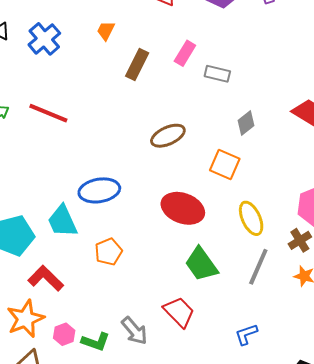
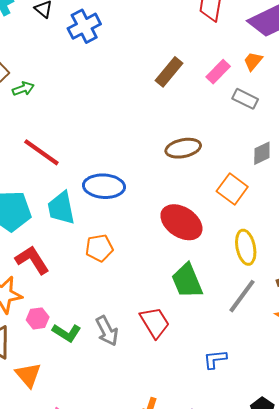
orange trapezoid: (106, 31) -> (253, 61), moved
red line: (48, 113) -> (41, 152), moved

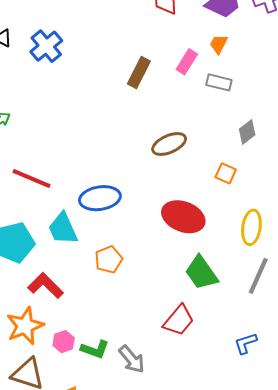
orange square: (232, 189) -> (226, 173), size x0.7
yellow ellipse: (246, 247) -> (251, 227), turned 32
red trapezoid: (155, 322) -> (179, 320), turned 84
gray arrow: (107, 331) -> (132, 359), moved

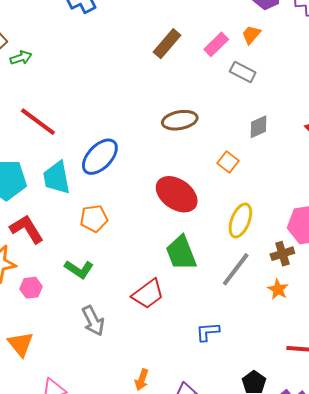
blue ellipse: (100, 198) -> (100, 157), turned -51
green L-shape: (95, 349) -> (79, 269), moved

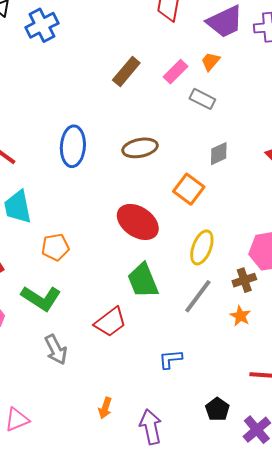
blue ellipse: (100, 157) -> (73, 146), moved, turned -39
orange square: (228, 162) -> (189, 189), size x1.4
green L-shape: (79, 269) -> (41, 298), size x1.4

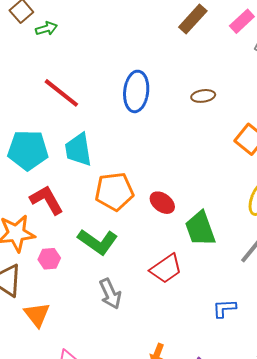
brown ellipse: (140, 148) -> (203, 96), size x0.7
red ellipse: (138, 222) -> (162, 203), moved, size x0.6
orange pentagon: (55, 247) -> (114, 191), size x1.4

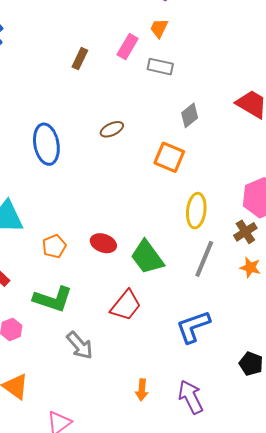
brown rectangle: (193, 19) -> (80, 59), size x0.7
orange pentagon: (114, 191) -> (54, 246), size x0.6
blue L-shape: (224, 308) -> (193, 327), size x1.5

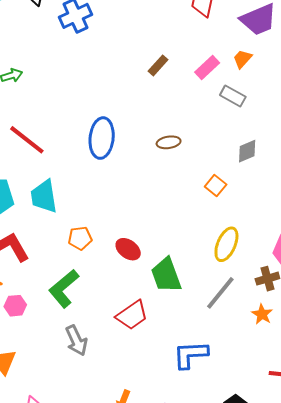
orange square: (169, 157) -> (216, 185), size x0.7
green L-shape: (53, 299) -> (64, 289), turned 105

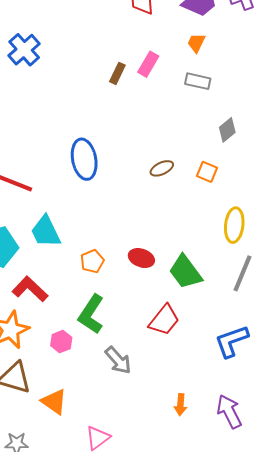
pink rectangle: (207, 68) -> (148, 64), moved
brown ellipse: (169, 142) -> (162, 168), moved
pink hexagon: (15, 306) -> (61, 342), moved

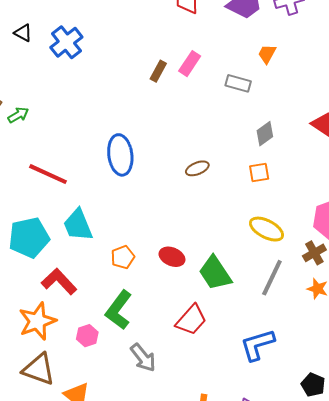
orange trapezoid: (196, 43) -> (267, 54), moved
orange square: (207, 172) -> (259, 173), moved, turned -35
yellow ellipse: (234, 225) -> (266, 229), turned -72

